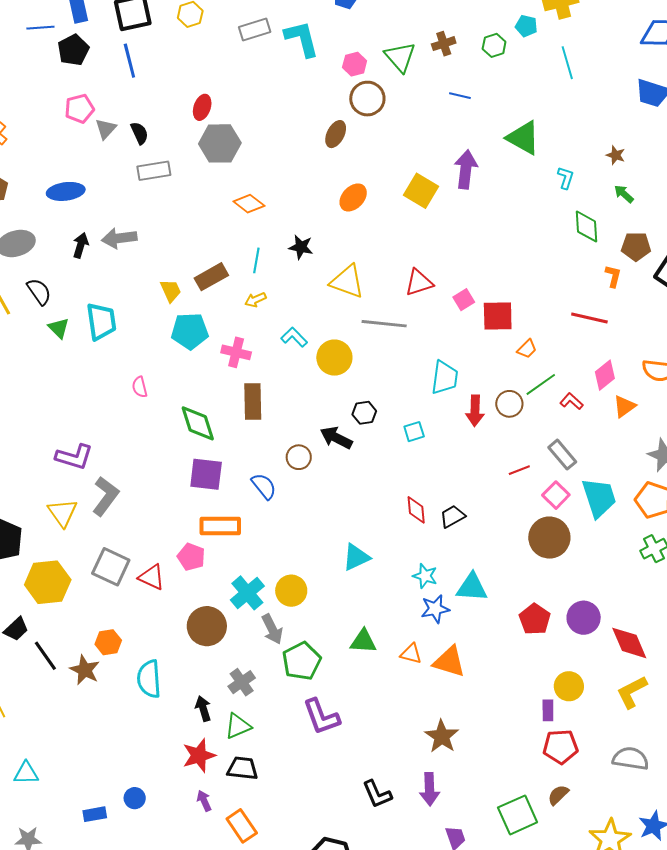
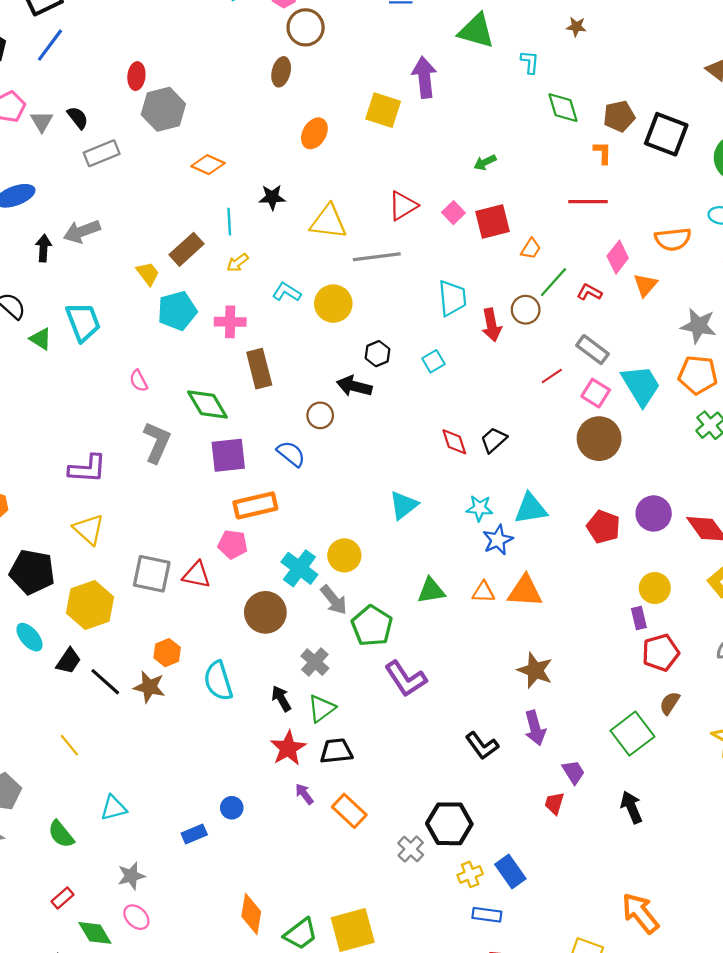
blue line: (129, 61) -> (50, 45), turned 64
green arrow: (624, 194) -> (485, 162), moved, turned -55
gray L-shape: (106, 496) -> (157, 442), moved

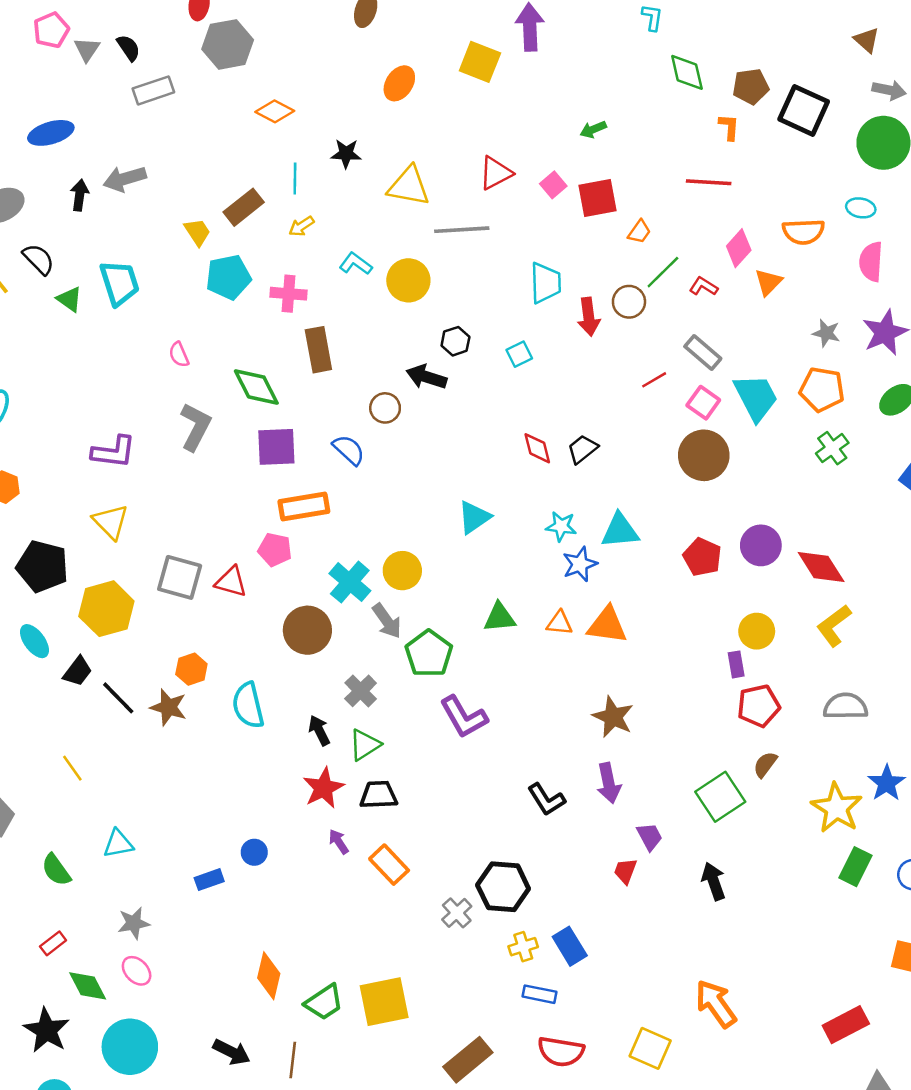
gray star: (698, 326) -> (826, 333), size x0.7

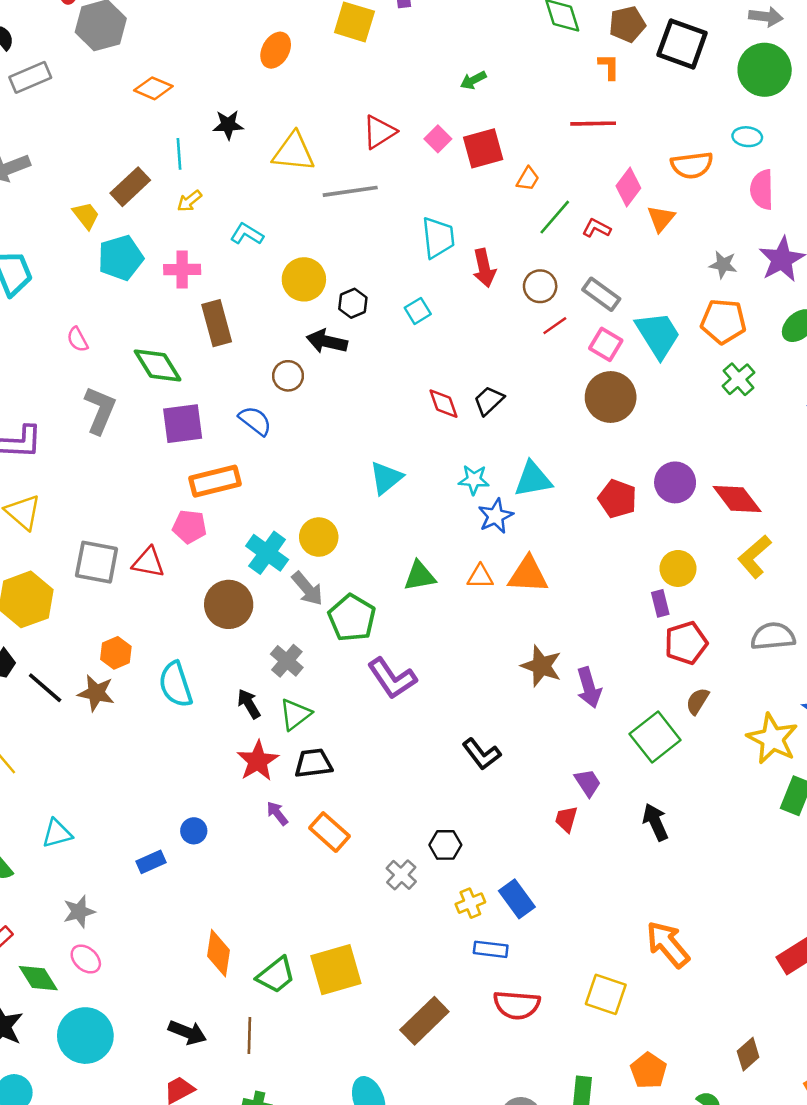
yellow circle: (408, 280) -> (304, 279), moved
brown circle: (629, 302) -> (540, 286), moved
purple arrow: (609, 783) -> (589, 688), moved
black hexagon: (503, 887) -> (445, 845), size x0.6

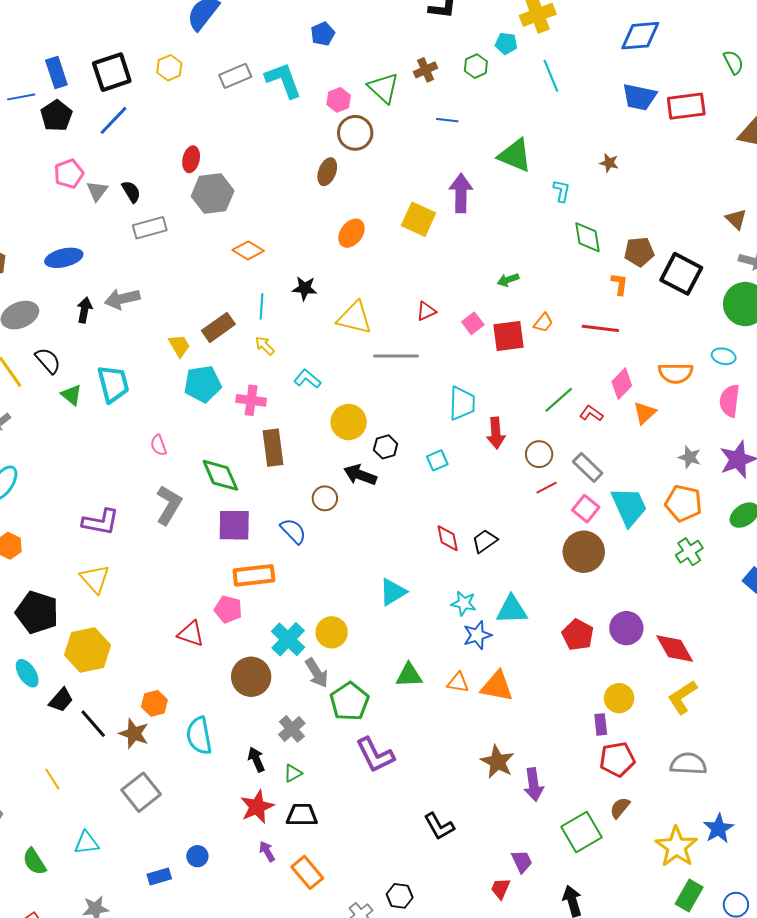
red triangle: (379, 132) -> (426, 311), size x0.7
orange trapezoid: (528, 179) -> (543, 323), moved
yellow arrow: (189, 201) -> (265, 346), turned 75
gray square: (97, 562) -> (141, 792), moved, turned 33
green triangle: (295, 714) -> (293, 773), size x0.7

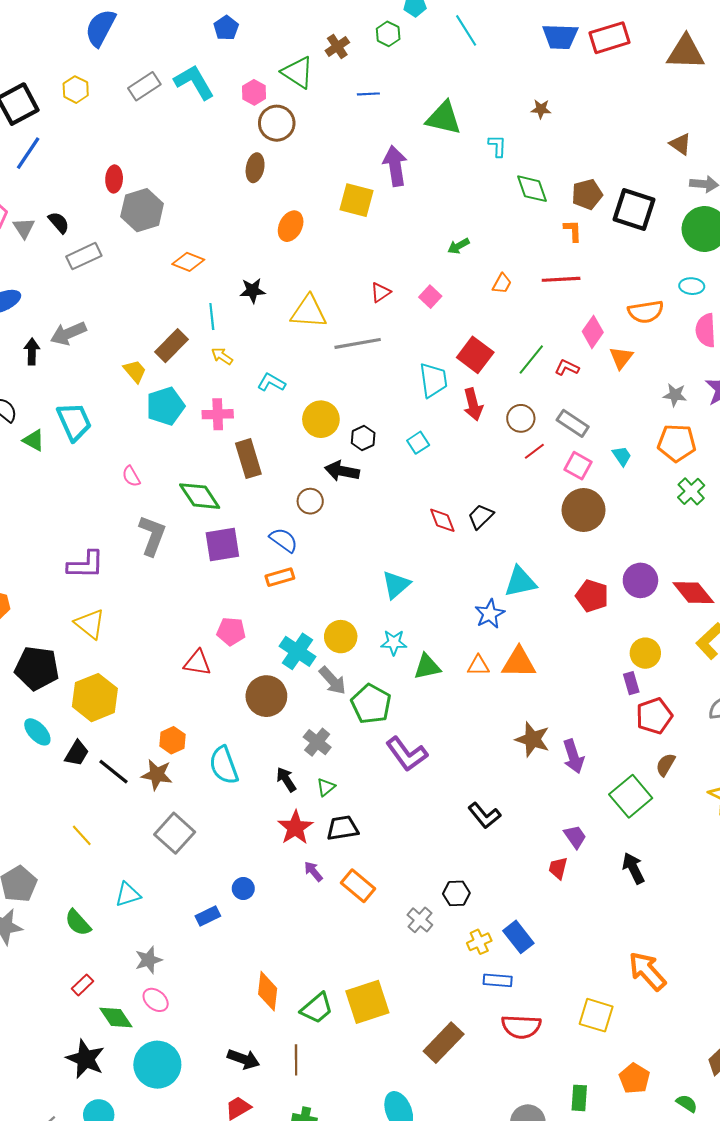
red square: (508, 336) -> (475, 355), moved, turned -36
cyan trapezoid: (629, 507) -> (622, 456), size x0.5
orange rectangle: (254, 575) -> (280, 577), moved, size x0.7
cyan star: (464, 603) -> (394, 643), moved

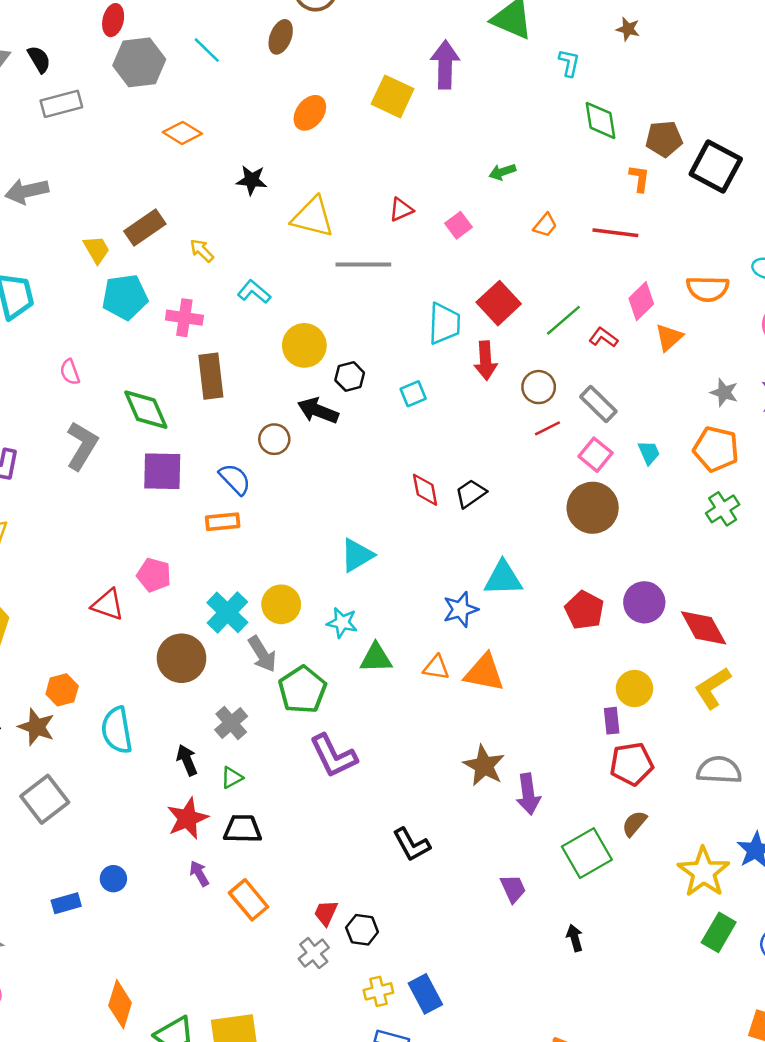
cyan line: (212, 317) -> (207, 50), moved, turned -50
red trapezoid: (558, 868) -> (326, 913), moved
black arrow: (633, 868) -> (575, 938), size x0.7

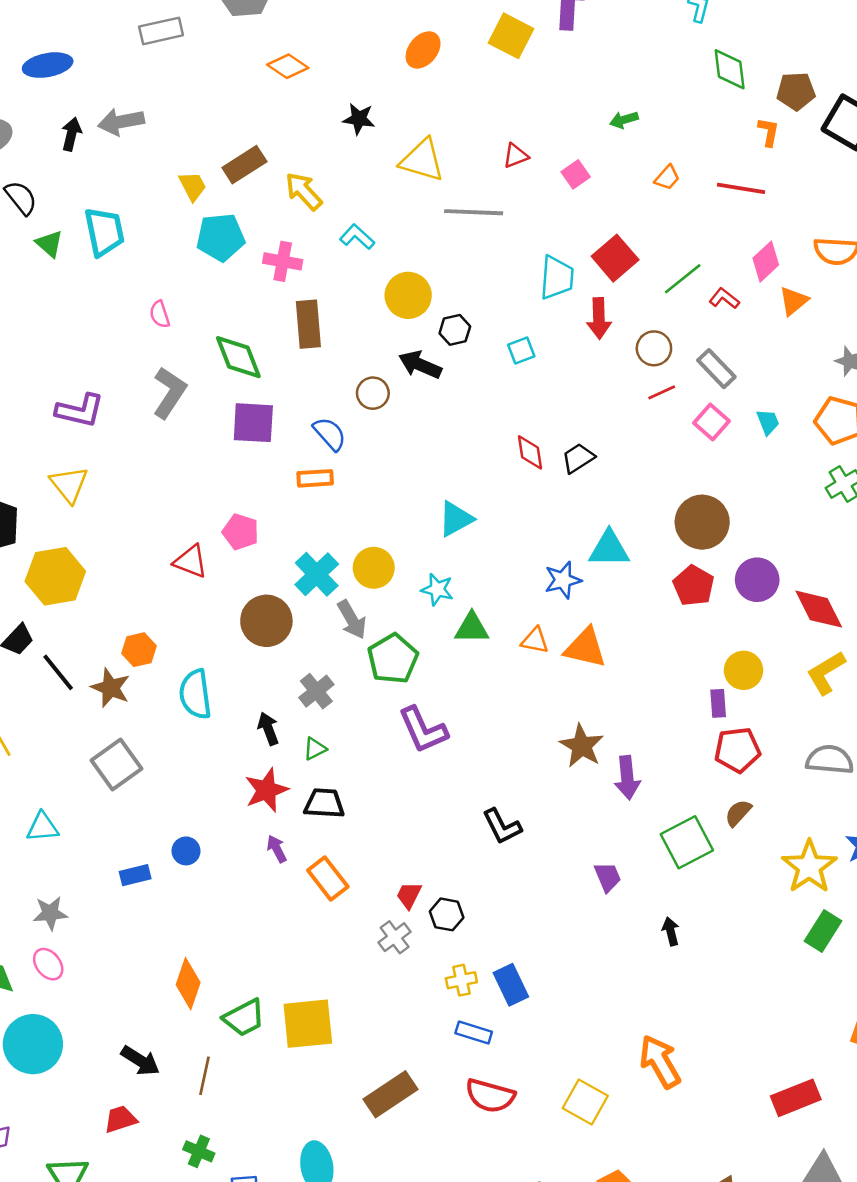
yellow arrow: (202, 251) -> (304, 191), size x1.5
brown circle: (593, 508) -> (702, 522), moved

